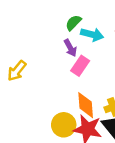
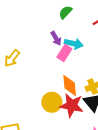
green semicircle: (73, 23) -> (65, 12), moved
cyan arrow: (92, 34) -> (74, 44), moved

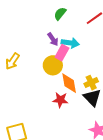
yellow circle: (52, 102) -> (53, 65), moved
red star: (72, 105) -> (60, 100), moved, size x0.7

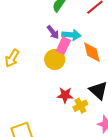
orange diamond: (69, 83) -> (92, 52), moved
yellow cross: (91, 83) -> (80, 106), moved

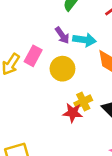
pink rectangle: (63, 46) -> (33, 56), moved
yellow cross: (80, 106) -> (83, 102), moved

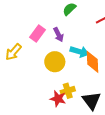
cyan arrow: (84, 40) -> (80, 52), moved
pink rectangle: (33, 56) -> (38, 33), moved

